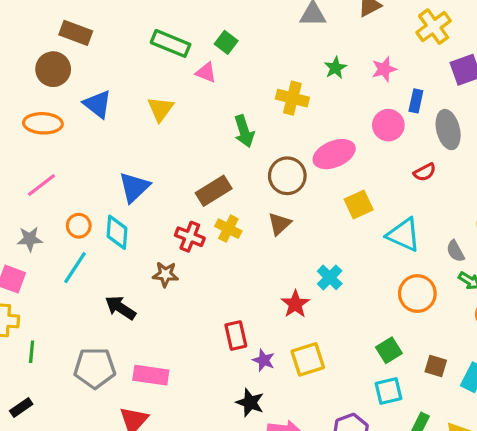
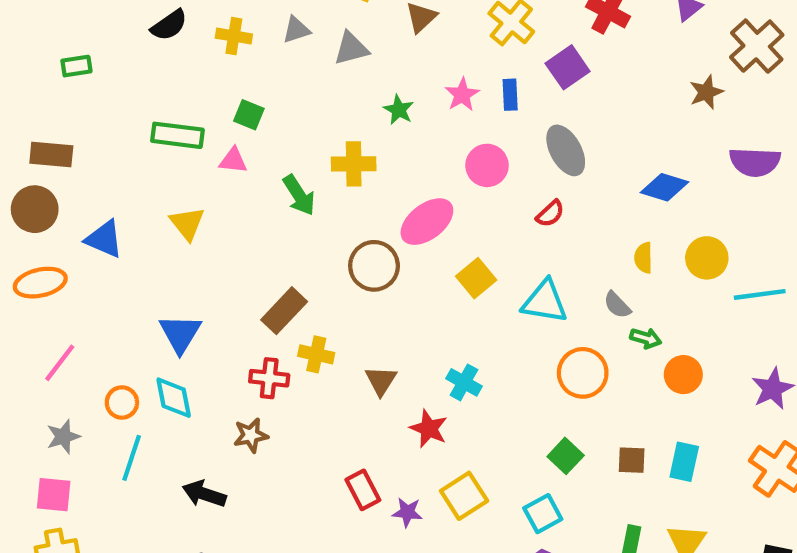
blue rectangle: (416, 101) -> (510, 95), moved
green arrow: (244, 131) -> (299, 195), moved
brown triangle: (280, 224) -> (381, 381), moved
cyan square: (389, 391) -> (543, 514), moved

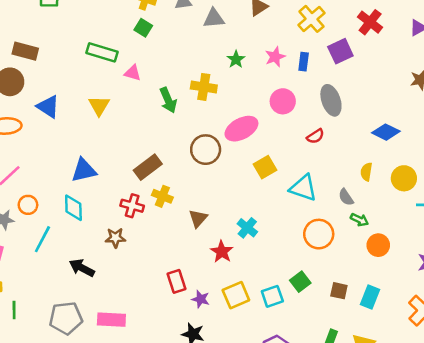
green square: (249, 115) -> (143, 28), moved
blue triangle: (180, 333) -> (84, 170), turned 36
orange circle: (122, 402) -> (28, 205), moved
cyan square: (543, 514) -> (272, 296), moved

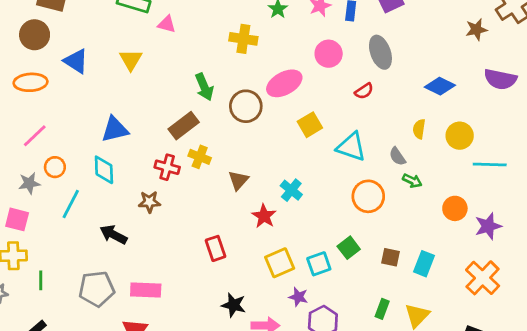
green arrow: (168, 100) -> (204, 87), moved
orange circle: (378, 245) -> (455, 208), moved
purple star: (201, 299) -> (298, 297), moved

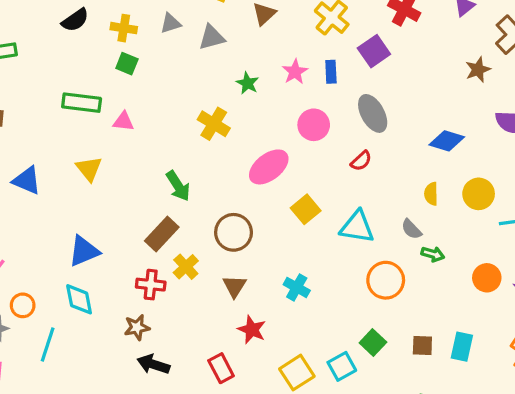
yellow cross: (243, 39) -> (214, 124), turned 32
brown circle: (246, 106) -> (234, 232), moved
yellow cross: (200, 157) -> (186, 267), turned 35
red star: (264, 216) -> (252, 330), moved
black arrow: (113, 235) -> (153, 364), moved

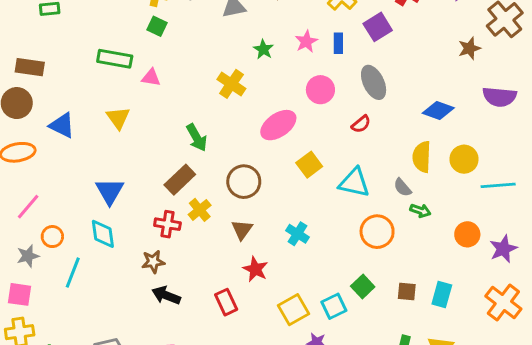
yellow semicircle: (431, 194) -> (422, 157), size x1.5
blue triangle: (84, 251) -> (110, 191), turned -40

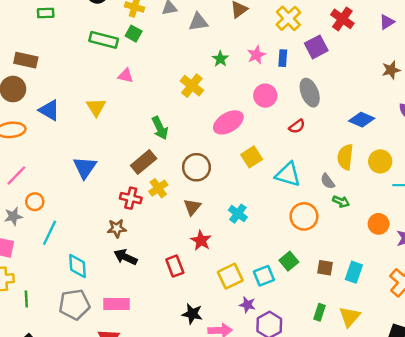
green rectangle: (115, 59) -> (104, 40), moved
cyan diamond: (103, 234) -> (78, 266), moved

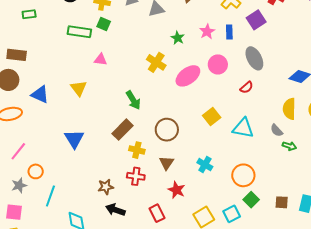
pink ellipse: (228, 122) -> (188, 76), moved
yellow cross: (158, 188) -> (137, 150), turned -35
red cross: (131, 198) -> (136, 176), moved
orange circle: (304, 216) -> (243, 175), moved

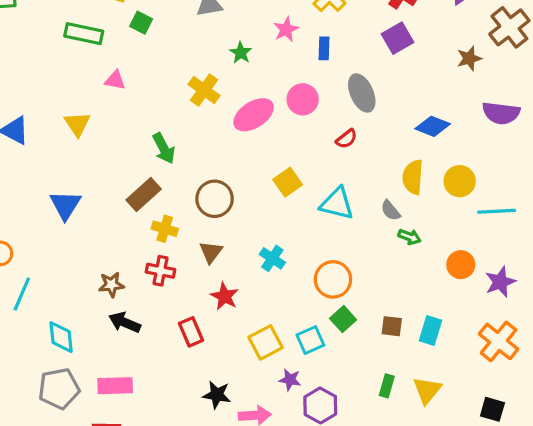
purple square: (256, 20) -> (397, 38), moved
green square: (104, 24) -> (141, 23), moved
pink star: (207, 31) -> (286, 29), moved

